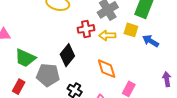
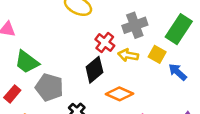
red cross: (86, 29) -> (105, 43), turned 35
black diamond: (67, 55) -> (94, 70), moved
orange diamond: (107, 69) -> (120, 94), turned -60

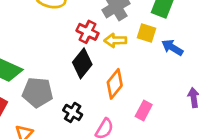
orange diamond: (120, 94) -> (115, 84), turned -64

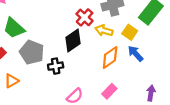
blue arrow: (172, 47) -> (135, 53), moved
orange diamond: (115, 84) -> (110, 57), moved
black cross: (73, 112) -> (56, 66), moved, turned 32

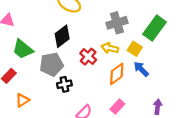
red cross: (85, 17) -> (88, 57), moved
black diamond: (73, 40) -> (62, 36), moved
gray pentagon: (32, 52) -> (51, 64), moved, turned -30

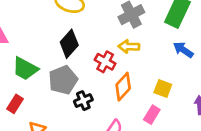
yellow square: (135, 49) -> (163, 88), moved
blue arrow: (141, 69) -> (183, 50), moved
orange diamond: (117, 74) -> (123, 87), moved

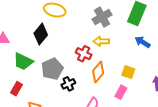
black diamond: (69, 44) -> (41, 34), moved

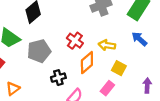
yellow arrow: (101, 41) -> (107, 45), moved
black cross: (68, 84) -> (58, 78), moved

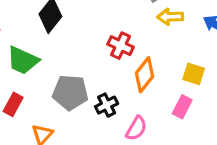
yellow arrow: (107, 45) -> (170, 17), moved
gray pentagon: (39, 51) -> (70, 93), moved, turned 30

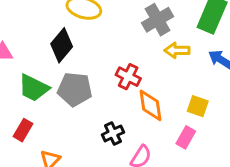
orange diamond: (145, 75) -> (151, 105), turned -48
gray pentagon: (70, 93) -> (75, 89), moved

